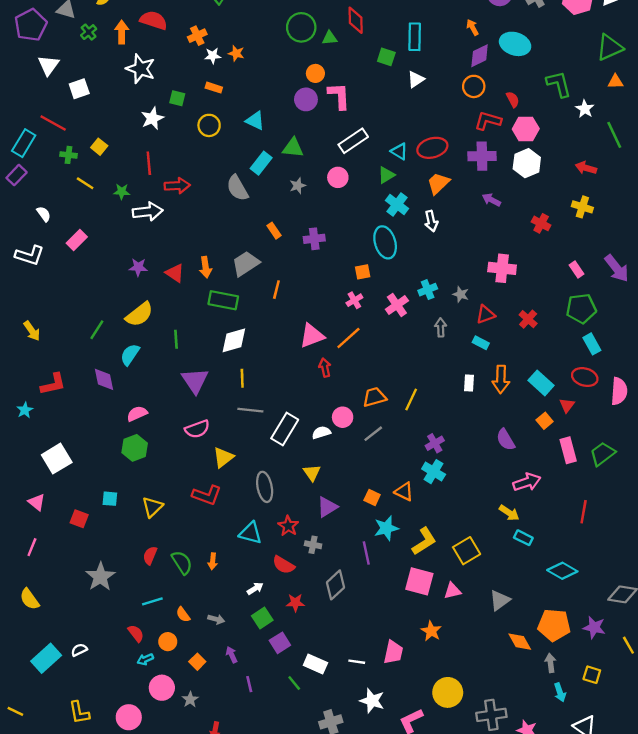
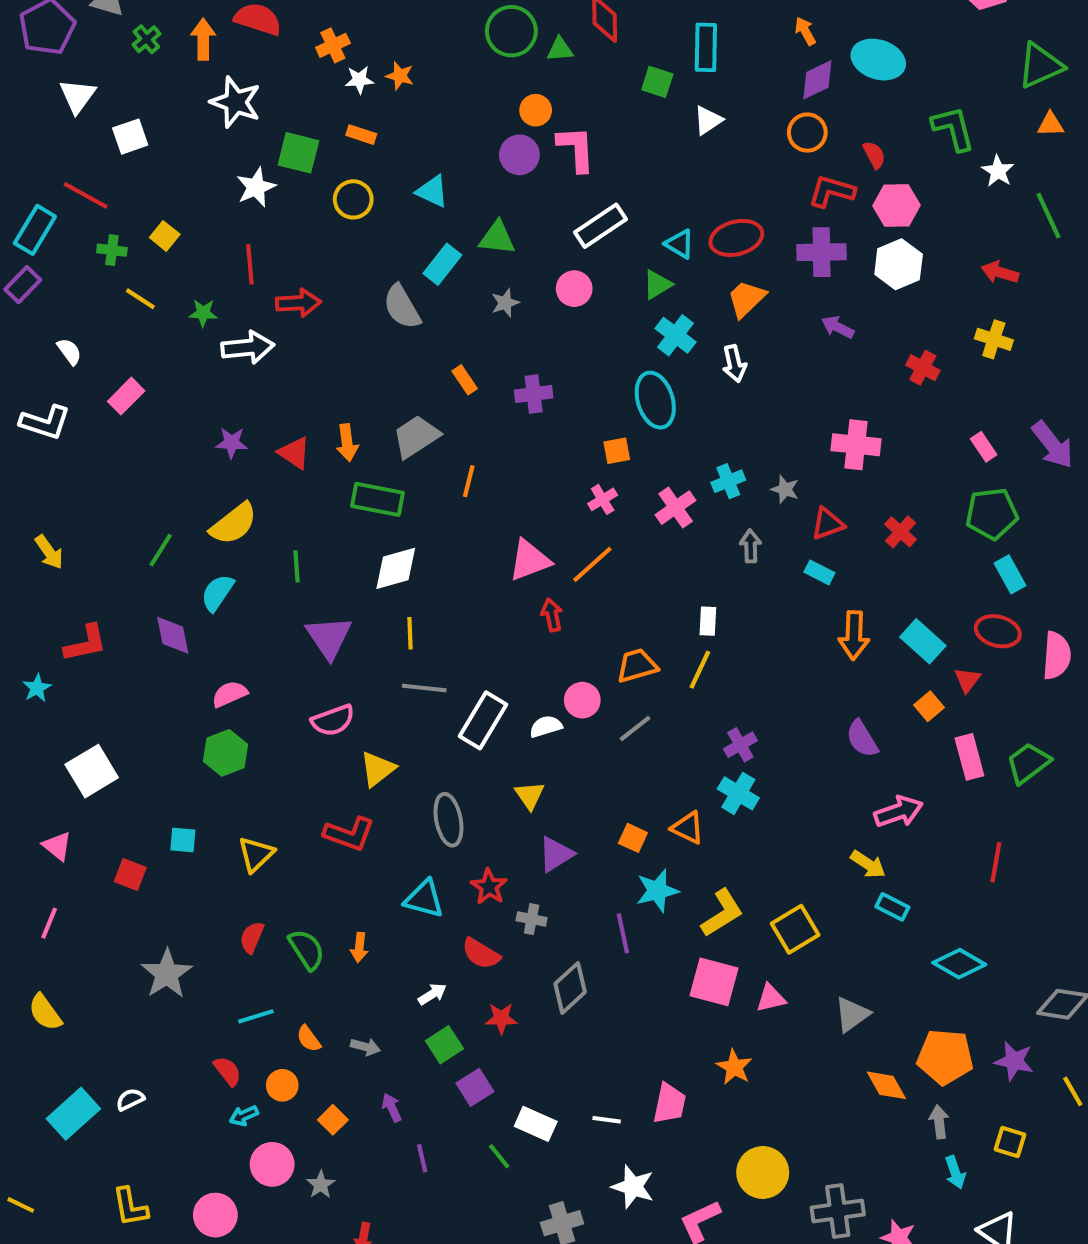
green square: (177, 98) -> (298, 153), size x1.5
white rectangle: (469, 383) -> (708, 621), moved

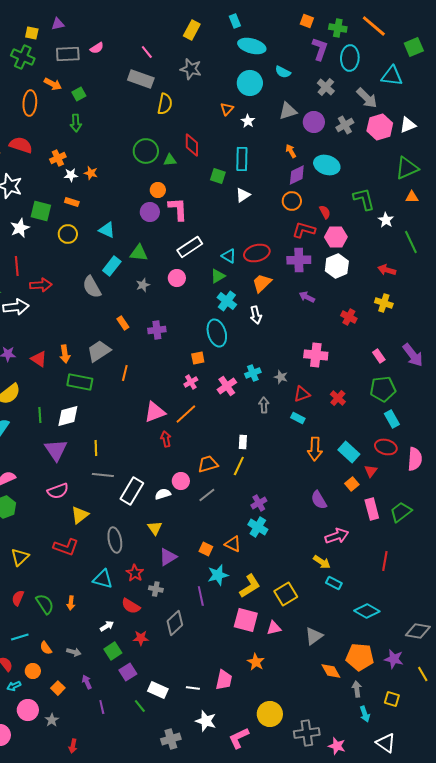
white diamond: (396, 568) -> (68, 416), moved

